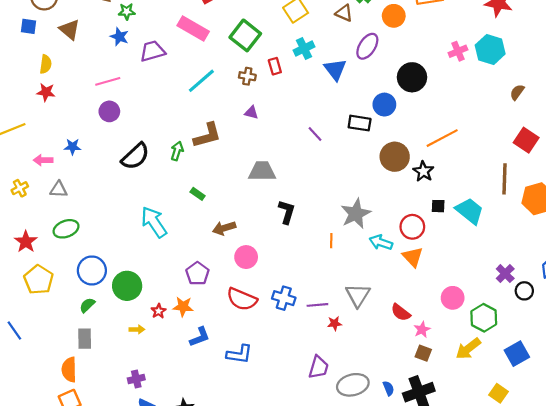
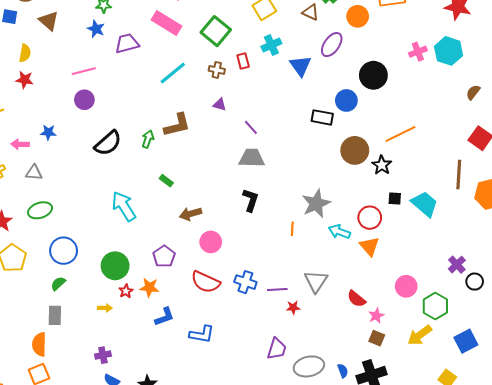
purple line: (315, 134) -> (251, 127), moved
gray trapezoid: (262, 171) -> (252, 158), moved
green circle: (127, 286) -> (115, 266), moved

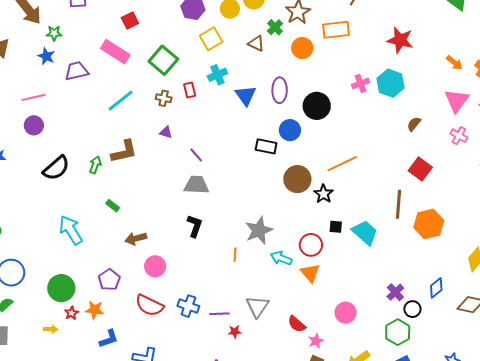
purple ellipse: (332, 45) -> (280, 90), moved, turned -35
green hexagon: (435, 306) -> (398, 332), moved

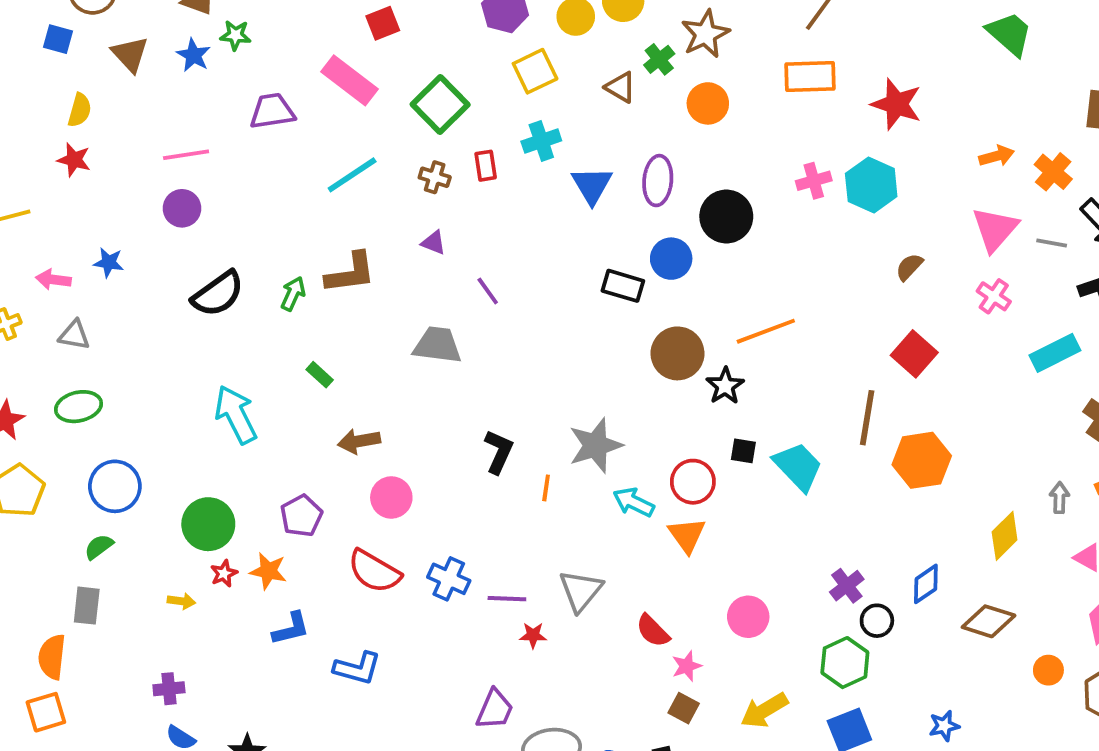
orange rectangle: (336, 30) -> (810, 76), moved
blue star: (46, 56) -> (194, 55), moved
orange arrow: (454, 63) -> (997, 156), turned -60
gray trapezoid: (196, 185) -> (437, 345), moved
black L-shape: (195, 226) -> (499, 452), moved

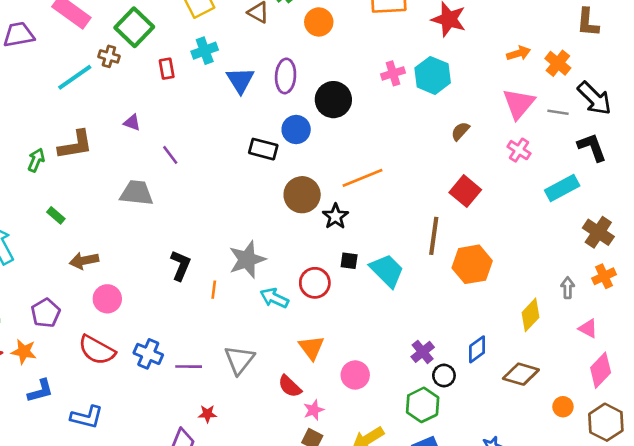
brown cross: (435, 177) -> (109, 56), moved
orange triangle: (687, 535) -> (312, 348), moved
red star: (533, 635) -> (207, 414), moved

